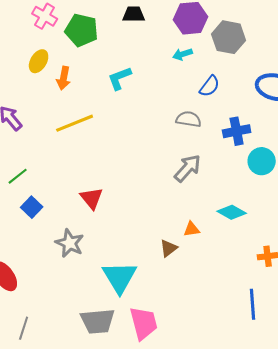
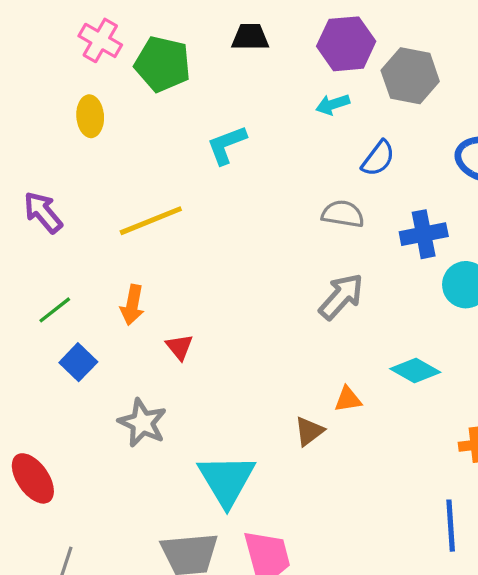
yellow ellipse: (39, 61) -> (90, 116), turned -35
orange arrow: (64, 78) -> (132, 305), moved
red triangle: (92, 198) -> (179, 347), size x0.7

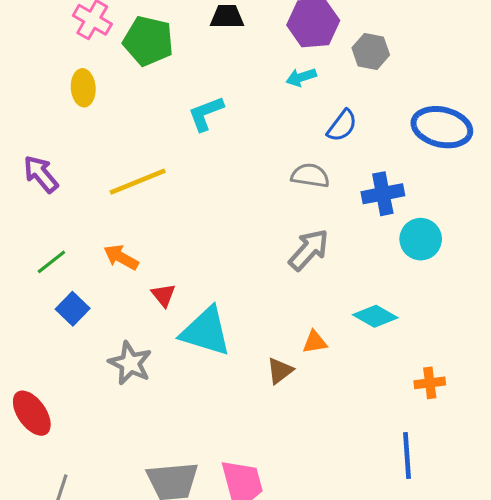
gray hexagon: (410, 76) -> (371, 51), size x0.7
orange arrow: (132, 305) -> (121, 257), turned 108
cyan triangle: (227, 480) -> (206, 331), moved, turned -42

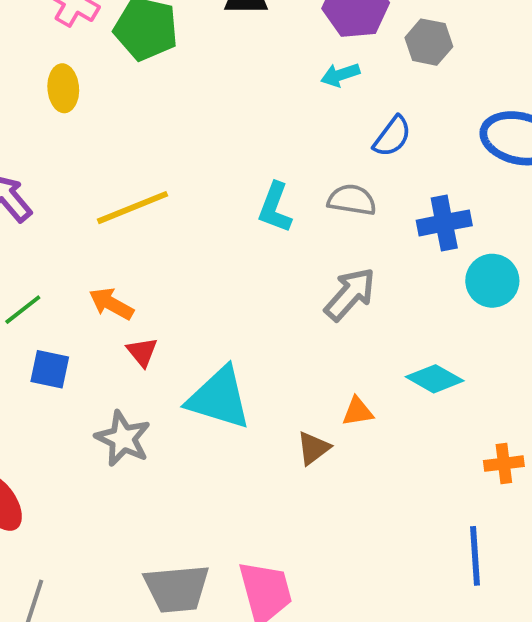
cyan L-shape: (206, 114) -> (275, 208), moved, turned -48
red triangle: (163, 295) -> (142, 352), moved
blue square: (73, 309) -> (50, 369), turned -32

